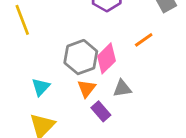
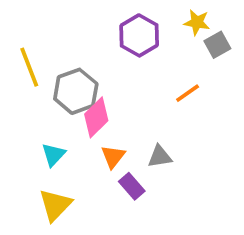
gray hexagon: (81, 57) -> (76, 91), moved
pink diamond: (107, 58) -> (96, 117), moved

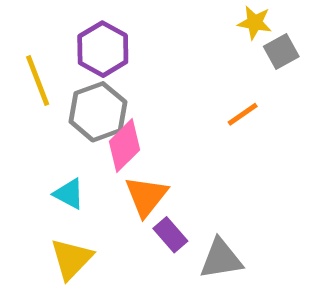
purple hexagon: (139, 35) -> (103, 49), moved
cyan triangle: (53, 155) -> (69, 194), turned -45
orange triangle: (113, 157) -> (146, 196), size x1.4
gray triangle: (160, 157) -> (221, 259), moved, size x1.4

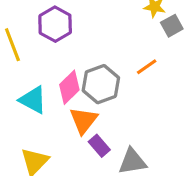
gray hexagon: (98, 112) -> (101, 84), moved
cyan triangle: (69, 194) -> (33, 100), moved, size x1.4

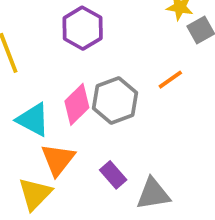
purple hexagon: (55, 24) -> (83, 28), moved
orange triangle: (83, 120) -> (58, 160), moved

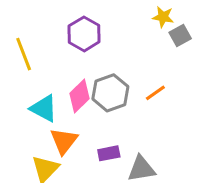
orange line: (170, 80) -> (155, 93), moved
purple rectangle: (113, 175) -> (109, 153), turned -60

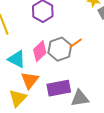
orange line: (155, 93) -> (76, 43), moved
purple rectangle: (109, 153) -> (59, 88), size x1.6

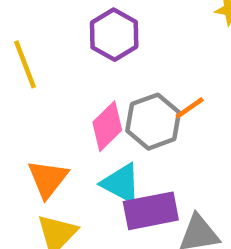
cyan triangle: (17, 59) -> (121, 183), moved
orange triangle: (30, 80) -> (48, 179), moved

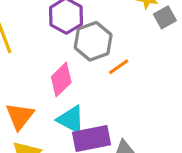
gray hexagon: (153, 122) -> (93, 41), moved

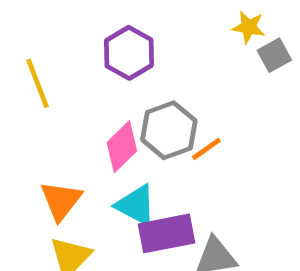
gray hexagon: (93, 41) -> (169, 130), moved
orange line: (119, 67) -> (206, 149), moved

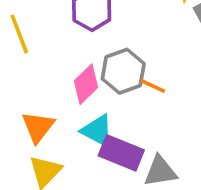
orange line: (206, 149) -> (153, 86), turned 60
purple rectangle: (167, 233) -> (121, 153), turned 33

